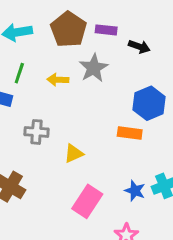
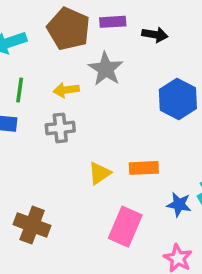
gray cross: (36, 132) -> (60, 128), moved
orange rectangle: (130, 133) -> (144, 168), moved

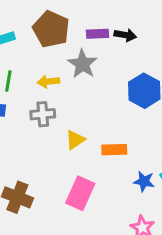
purple rectangle: (113, 22) -> (98, 34), moved
yellow triangle: (100, 173) -> (75, 140), moved
pink rectangle: (125, 227) -> (80, 193), moved

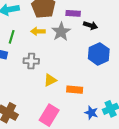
black arrow: (125, 35) -> (90, 25), moved
yellow arrow: (48, 82) -> (38, 31), moved

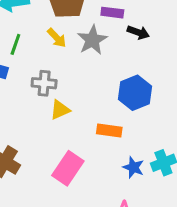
yellow arrow: (38, 31) -> (57, 38), turned -136
blue hexagon: (99, 54) -> (135, 93), moved
yellow triangle: (50, 80) -> (60, 110), moved

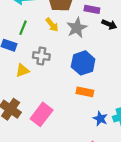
blue hexagon: (135, 93) -> (83, 63), moved
yellow triangle: (60, 110) -> (22, 70), moved
pink rectangle: (68, 168) -> (42, 114), moved

